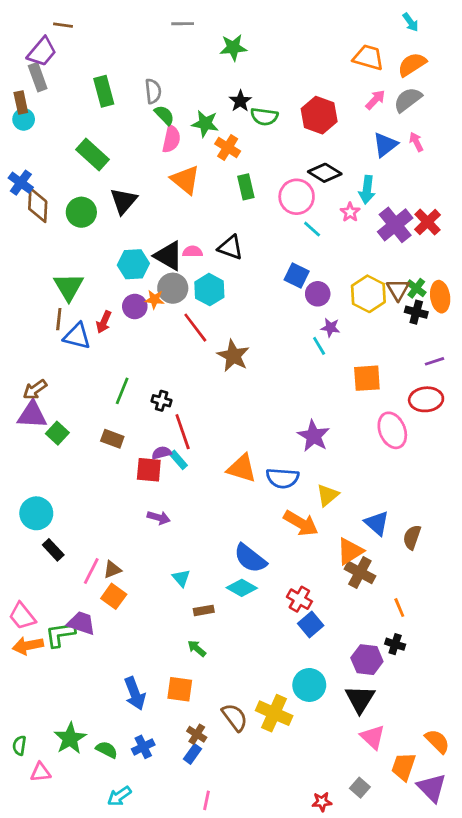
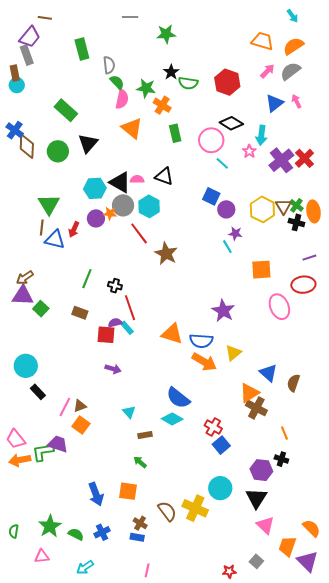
green rectangle: (104, 91) -> (82, 49), moved
orange arrow: (301, 523) -> (204, 362), moved
blue rectangle: (192, 754) -> (137, 537), turned 64
pink triangle: (41, 772) -> (42, 556), moved

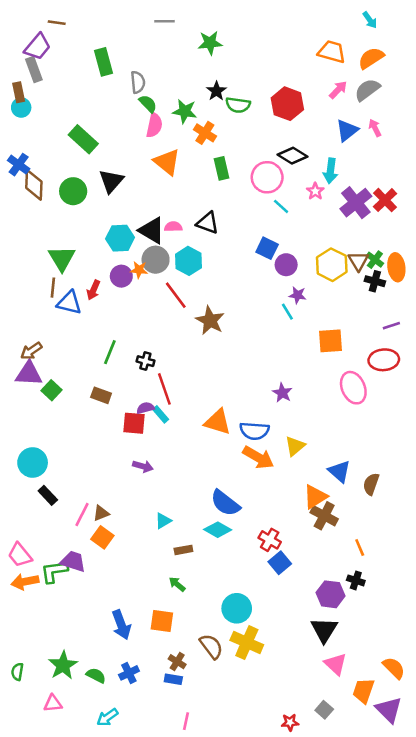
purple star: (223, 311) -> (282, 393), size x0.7
cyan triangle: (129, 412) -> (163, 521), turned 40
cyan circle: (220, 488) -> (237, 608), moved

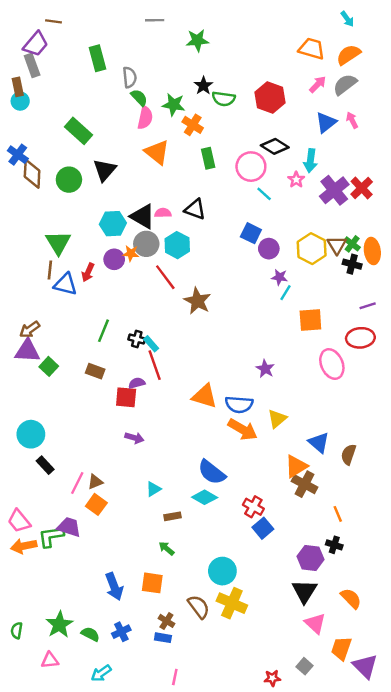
cyan line: (287, 312) -> (285, 293), moved, turned 63
cyan rectangle: (161, 414) -> (151, 344), moved
orange semicircle: (394, 668) -> (351, 598), moved

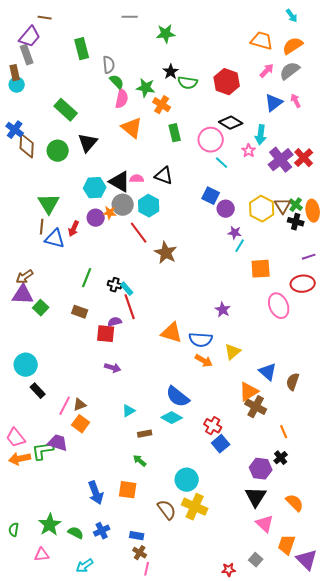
orange arrow: (243, 429) -> (204, 361), size x0.7
black cross: (334, 545) -> (281, 458), turned 32
brown cross: (166, 621) -> (140, 553), moved

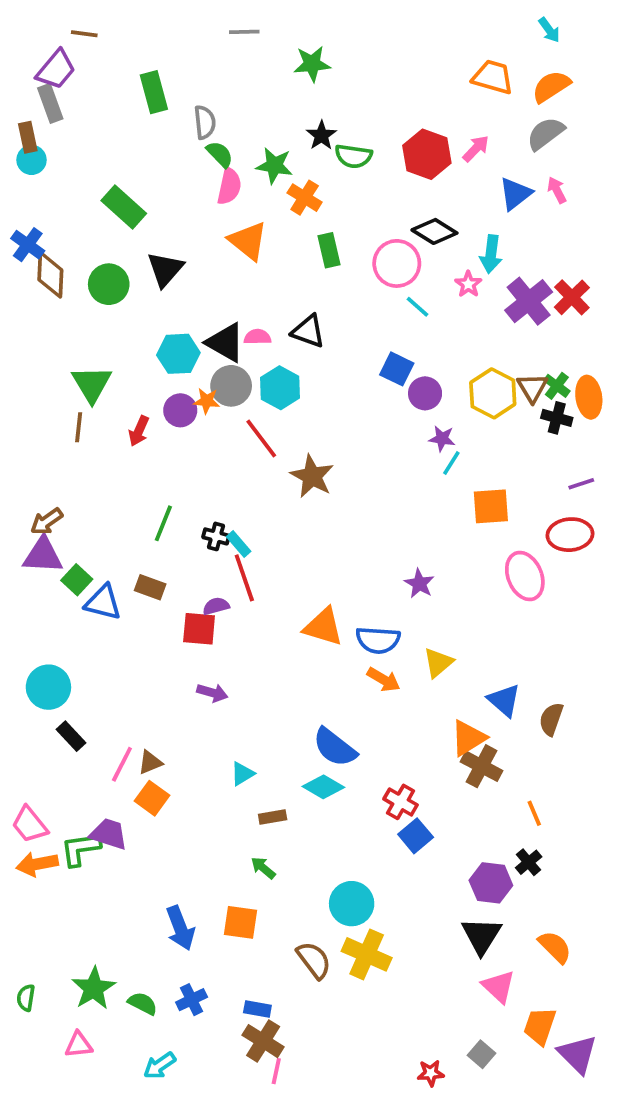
pink arrow: (267, 71) -> (476, 149), moved
blue triangle: (55, 239) -> (103, 602), moved
brown cross: (140, 553) -> (263, 1041), size x1.5

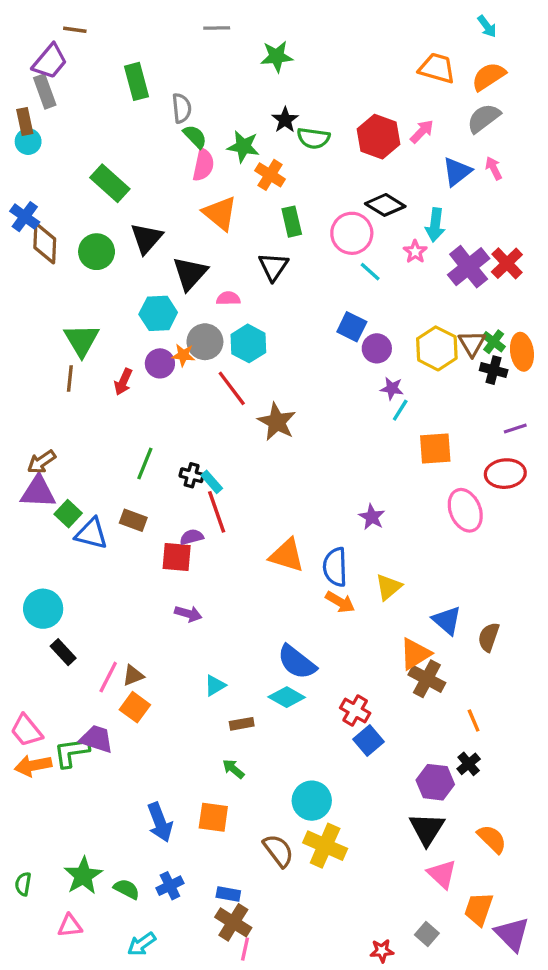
black triangle: (308, 331) -> (273, 267), moved, turned 44
black triangle: (225, 343) -> (190, 273), moved, turned 42
blue semicircle: (378, 640) -> (335, 567), turned 84

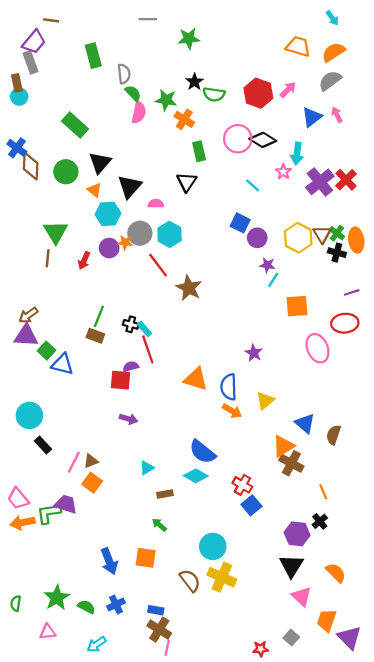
orange triangle: (220, 213) -> (94, 190), moved, size x0.6
pink circle: (352, 233) -> (238, 139), moved
brown rectangle: (133, 520) -> (95, 336), moved

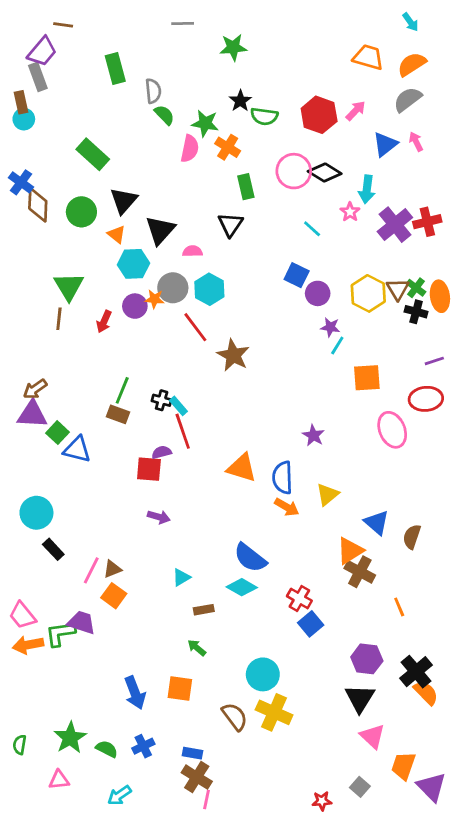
pink semicircle: (139, 113) -> (190, 149), moved
red cross: (346, 180) -> (427, 222), turned 30
black cross: (320, 521) -> (416, 672), moved, size x1.6
orange semicircle: (336, 573) -> (426, 693), moved

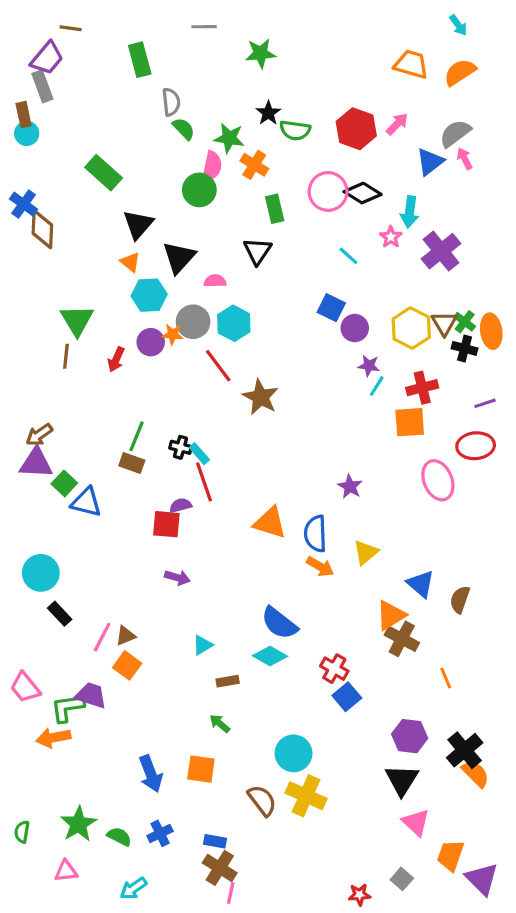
green rectangle: (115, 68) -> (140, 60), moved
gray semicircle: (408, 99) -> (455, 133), moved
green circle: (81, 212) -> (199, 190), moved
red cross: (427, 222) -> (422, 388), moved
orange arrow: (28, 645) -> (53, 738), moved

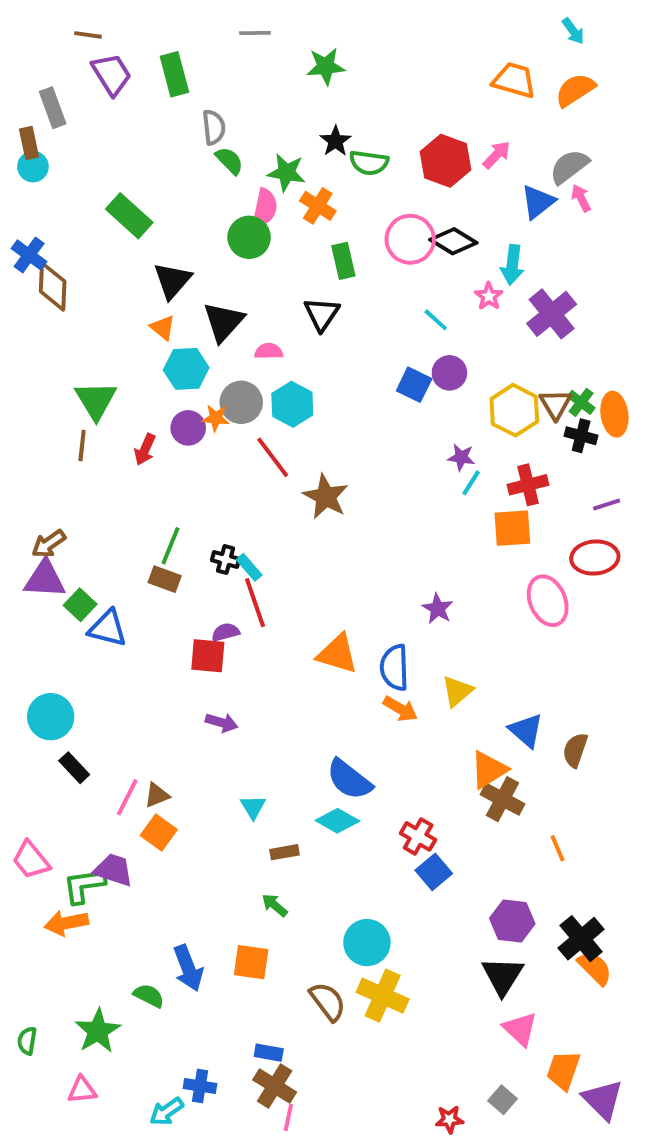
purple trapezoid: (47, 58) -> (112, 74), moved, turned -72
purple circle: (355, 328) -> (449, 373), moved
cyan triangle: (202, 645) -> (253, 807), turned -30
blue cross: (160, 833) -> (200, 1086), moved, turned 35
green semicircle: (119, 837) -> (149, 996), moved

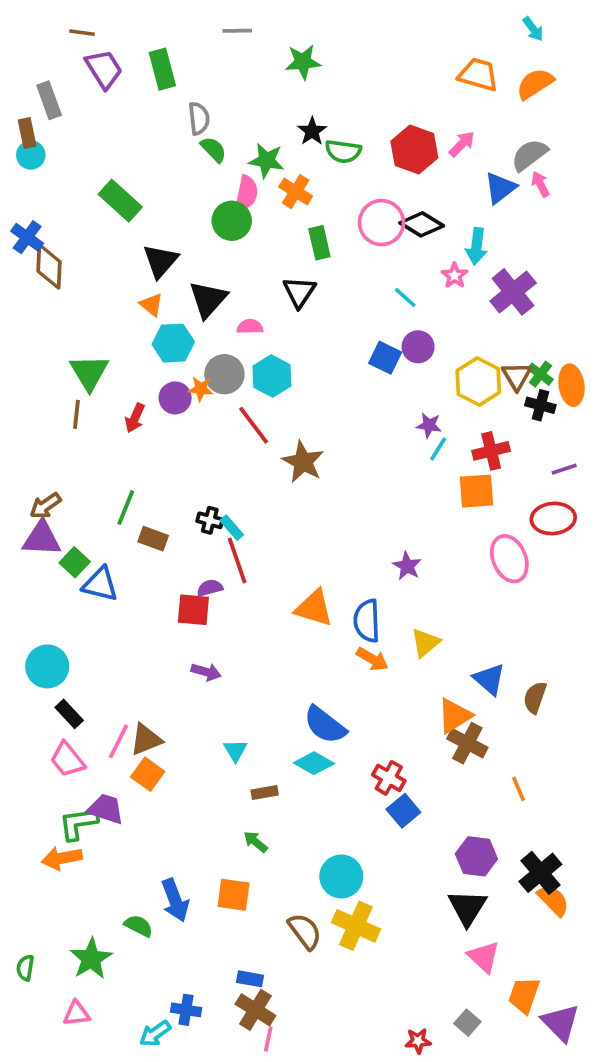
green line: (170, 546) -> (126, 508), moved
brown triangle: (157, 795) -> (146, 739), size x1.4
pink trapezoid: (31, 860) -> (67, 760), moved

